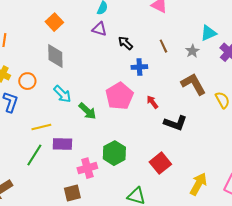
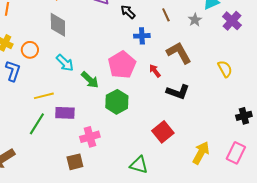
brown L-shape: (193, 84) -> (179, 53), moved
green hexagon: (114, 153) -> (117, 102), moved

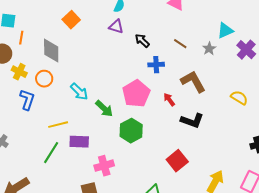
brown line: (166, 15) -> (180, 44), turned -32
gray diamond: (58, 25) -> (51, 51), moved
yellow semicircle: (225, 69) -> (239, 98), turned -30

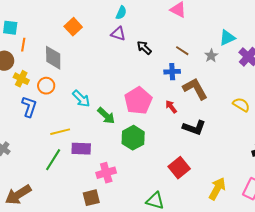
blue cross: (156, 65) -> (172, 72), moved

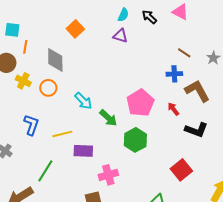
black arrow: (144, 48) -> (149, 17), moved
blue L-shape: (29, 107) -> (31, 125), moved
green line: (53, 160) -> (45, 171), moved

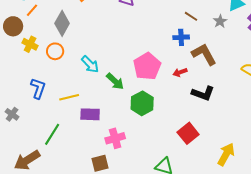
orange line: (25, 47) -> (32, 10), turned 32
gray diamond: (55, 60) -> (62, 23), turned 30
red arrow: (173, 109) -> (180, 72), turned -72

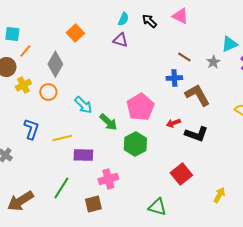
yellow cross: (30, 44) -> (23, 85), turned 35
red arrow: (180, 72) -> (173, 123), moved
green line: (52, 134) -> (61, 188), moved
yellow arrow: (226, 154) -> (219, 195), size x0.7

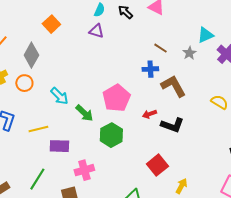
yellow arrow: (219, 195) -> (181, 186), moved

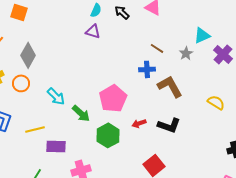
orange square: (51, 24) -> (19, 12), moved, turned -30
red arrow: (149, 114) -> (139, 123), moved

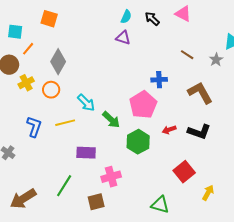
blue cross: (147, 69) -> (159, 80), moved
yellow line: (35, 129) -> (65, 123), moved

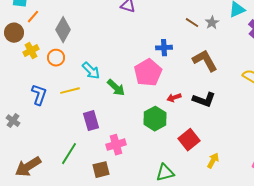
gray star: (216, 60) -> (212, 23), moved
green hexagon: (138, 142) -> (155, 119), moved
purple rectangle: (86, 153) -> (91, 121), turned 72
green triangle: (160, 205) -> (165, 173), turned -30

